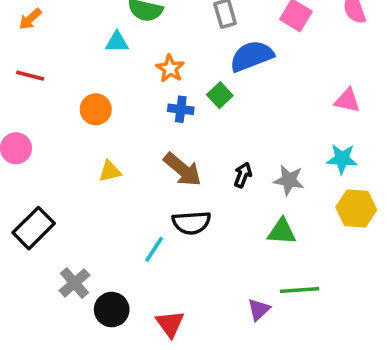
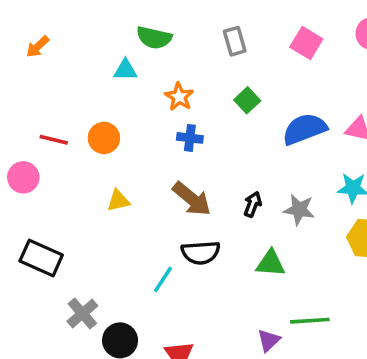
blue semicircle: (252, 56) -> (305, 129), moved
red line: (30, 76) -> (54, 140), moved
green square: (220, 95) -> (247, 100), moved
black rectangle: (34, 228) -> (41, 258), turned 69
green triangle: (282, 232) -> (271, 263), moved

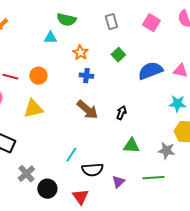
yellow triangle: (118, 201) -> (33, 109), moved, size x1.5
gray star: (299, 210) -> (166, 151), moved
black semicircle: (201, 253) -> (92, 170), moved
purple triangle: (269, 340) -> (118, 182), moved

